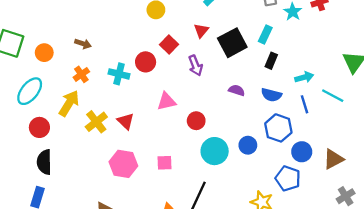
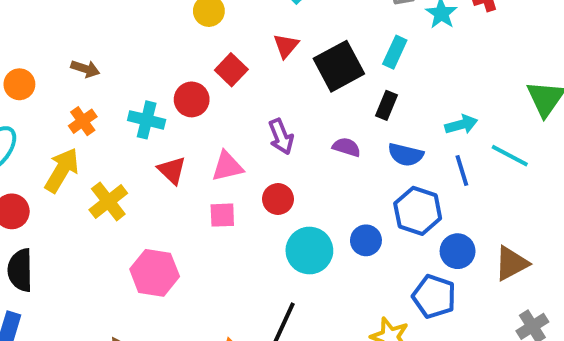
black rectangle: (271, 61) -> (387, 105), moved
purple arrow: (195, 65) -> (281, 137), moved
red triangle: (126, 121) -> (172, 170), moved
pink square: (164, 163) -> (222, 215), moved

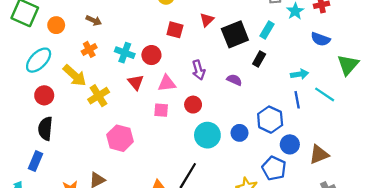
red square: (231, 70) -> (175, 30), turned -35
red circle: (192, 99) -> (151, 55), moved
blue semicircle: (406, 155) -> (320, 39), moved
yellow arrow: (62, 170) -> (75, 75), turned 95

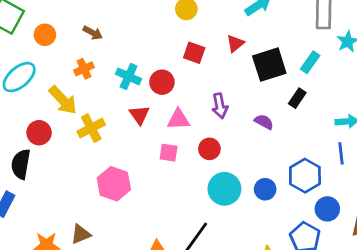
red circle: (44, 95) -> (39, 133), moved

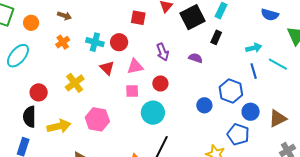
yellow arrow: (63, 100) -> (59, 126), moved, turned -50
cyan circle: (224, 189) -> (153, 113), moved

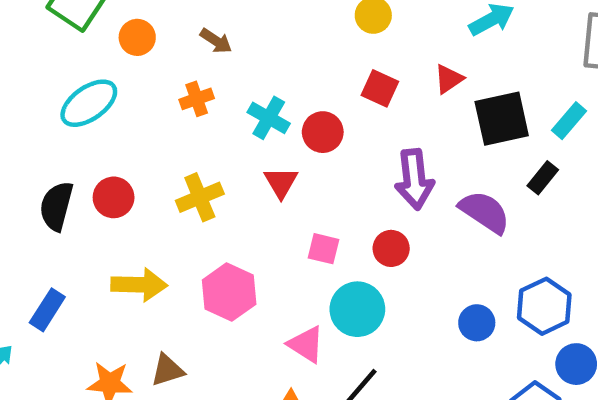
purple arrow: (163, 52) -> (414, 179), size x1.4
purple semicircle: (196, 58) -> (485, 212), size x1.6
pink triangle: (135, 66) -> (306, 344), moved, turned 30
black semicircle: (29, 117) -> (56, 206), moved

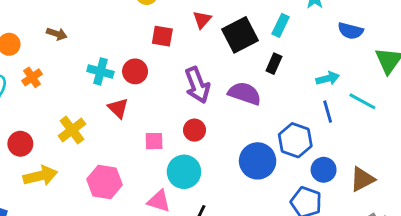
orange cross: (197, 99) -> (32, 77), moved
yellow arrow: (139, 285) -> (40, 176), moved
blue circle: (477, 323) -> (258, 161), size x1.6

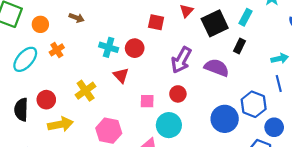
purple arrow: (197, 85) -> (181, 60), turned 48

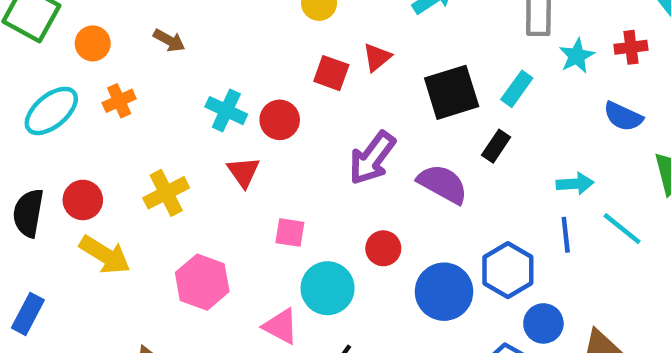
red triangle: (186, 11) -> (377, 57), moved
red circle: (178, 94) -> (383, 248), moved
yellow arrow: (60, 124) -> (105, 255), turned 35

